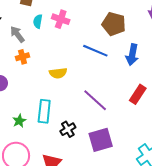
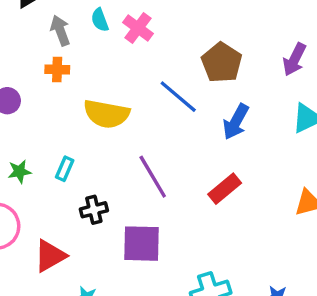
cyan semicircle: (38, 21) -> (100, 20), turned -48
yellow semicircle: (58, 73) -> (106, 114), size x1.5
cyan rectangle: (44, 111) -> (65, 169), size x0.6

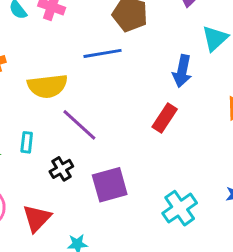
blue line: (178, 97) -> (103, 53), turned -33
blue arrow: (236, 122) -> (182, 71), moved
purple line: (153, 177) -> (79, 125), moved

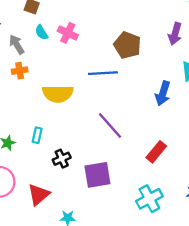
red rectangle: (165, 118) -> (156, 152), moved
purple line: (79, 125) -> (110, 125), moved

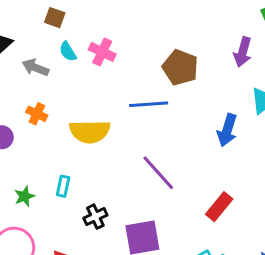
gray arrow: (17, 44) -> (35, 67), turned -36
orange cross: (20, 71) -> (37, 114), moved, turned 35

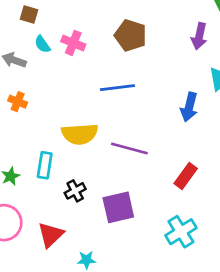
brown pentagon: (180, 67) -> (130, 35), moved
yellow semicircle: (90, 132) -> (80, 134), moved
purple line: (158, 173) -> (129, 149), turned -30
cyan rectangle: (63, 186) -> (45, 165), size x1.4

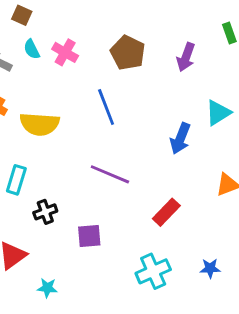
purple arrow: (199, 36) -> (186, 57), moved
blue line: (117, 88) -> (106, 107), turned 68
yellow semicircle: (80, 134) -> (40, 124), moved
purple square: (118, 207) -> (89, 236), size x0.7

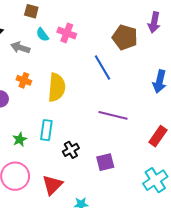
brown pentagon: (128, 53) -> (125, 37), moved
yellow semicircle: (40, 124) -> (57, 87), turned -80

